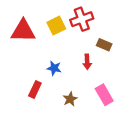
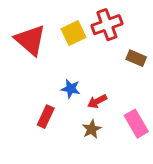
red triangle: (23, 31) -> (30, 40), turned 40
red arrow: (87, 62) -> (97, 101), moved, turned 64

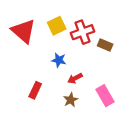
red cross: (107, 25) -> (83, 32), moved
blue star: (71, 89) -> (59, 60), moved

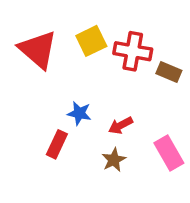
red cross: (83, 32) -> (133, 51), turned 30
blue star: (59, 60) -> (79, 113), moved

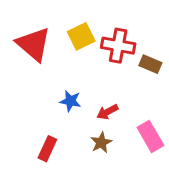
red rectangle: (57, 144) -> (47, 149), moved

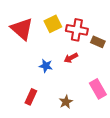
red arrow: (107, 112) -> (71, 58), moved
brown star: (101, 143) -> (66, 102), moved

